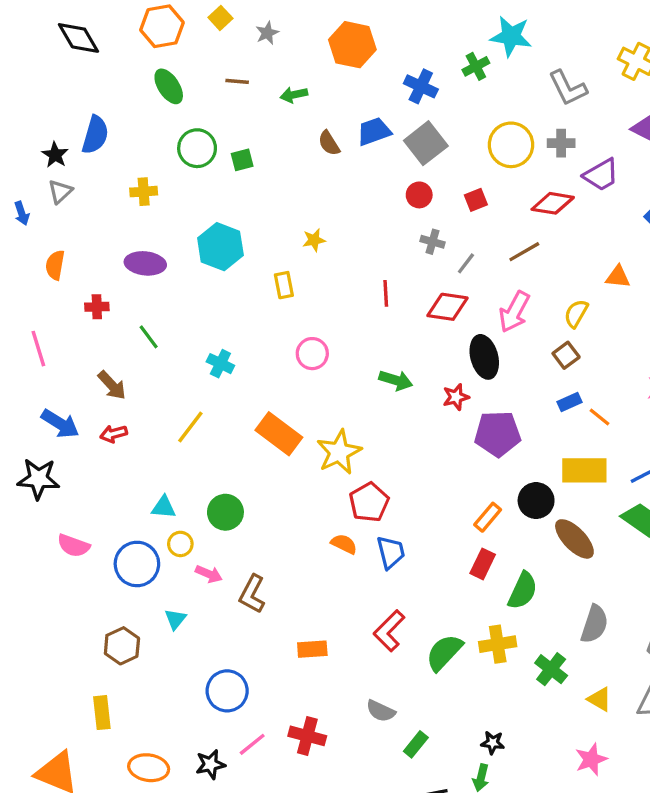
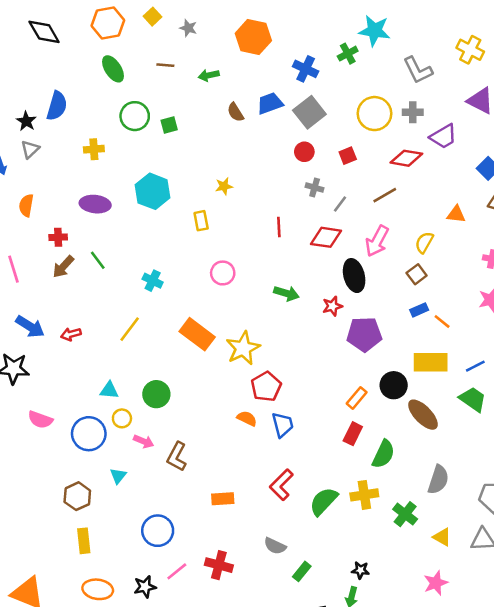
gray star: (267, 33) -> (188, 28), turned -30
brown arrow: (112, 385) -> (63, 267), moved, turned 85
yellow rectangle: (102, 713) -> (84, 541), moved

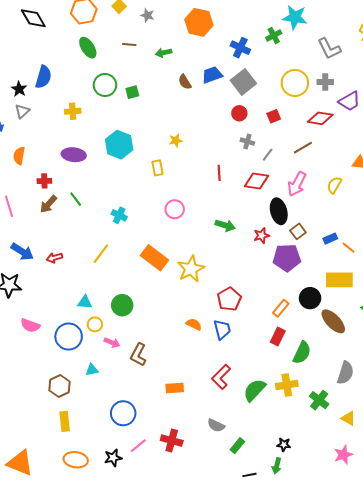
brown square: (417, 274) -> (298, 231), moved
red pentagon: (266, 387) -> (229, 299), moved
cyan triangle: (118, 476) -> (92, 370), turned 40

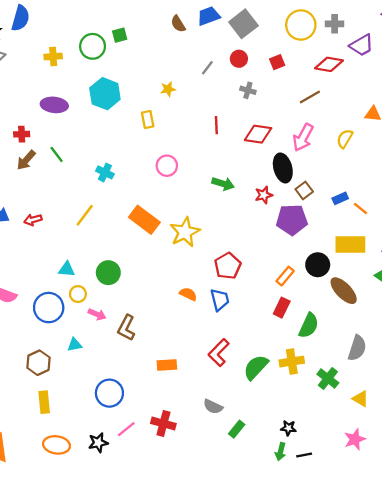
green circle: (105, 85) -> (93, 46), moved
gray line: (268, 155) -> (207, 68), moved
black line: (249, 475) -> (304, 455), moved

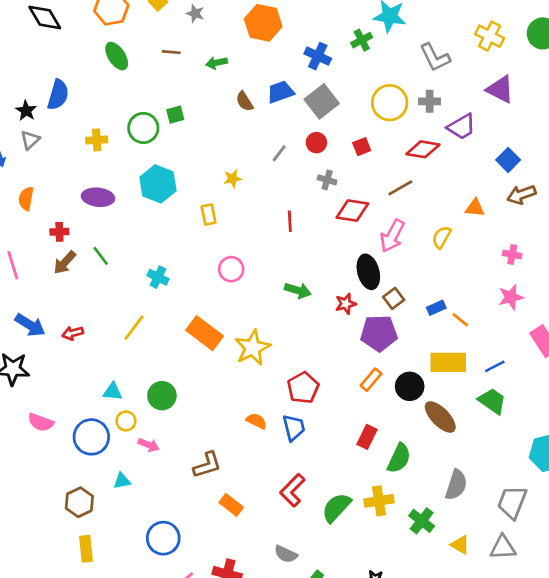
red diamond: (258, 134) -> (352, 211), moved
orange rectangle: (285, 276) -> (371, 380), moved
brown L-shape: (126, 328) -> (207, 465), moved, turned -135
orange rectangle: (167, 365) -> (231, 505), turned 42

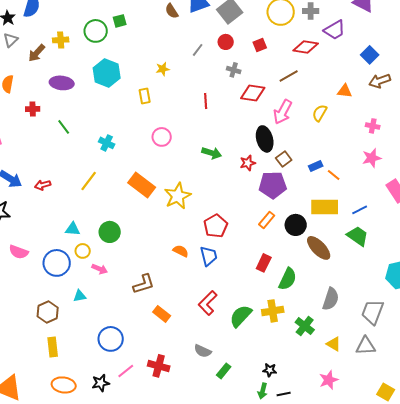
brown arrow: (65, 262) -> (37, 53), moved

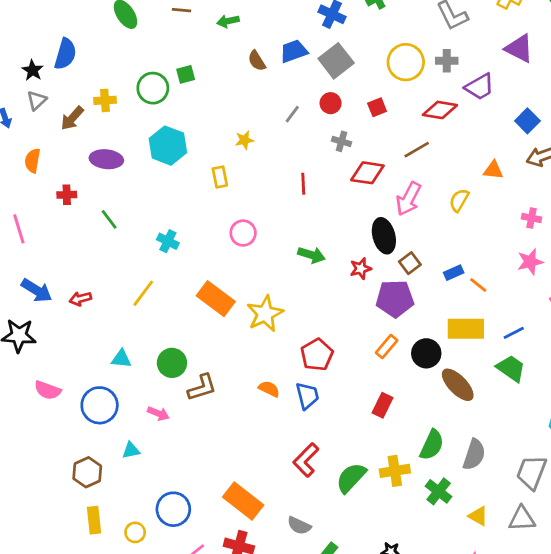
yellow circle: (83, 251) -> (135, 532), moved
green semicircle: (288, 279) -> (432, 445), moved
brown L-shape: (144, 284) -> (202, 388), moved
orange rectangle: (162, 314) -> (243, 501), moved, size x1.6

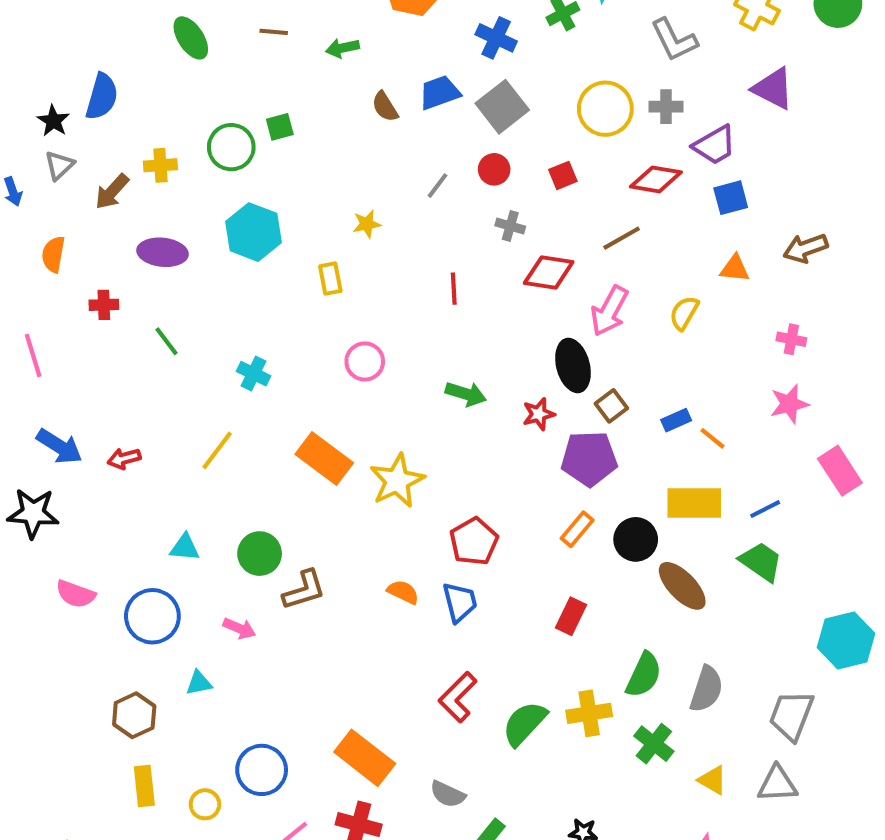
blue square: (527, 121) -> (731, 198), moved, turned 30

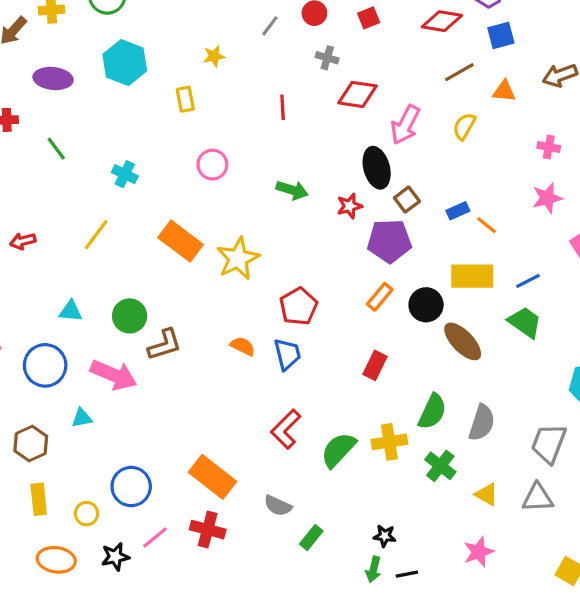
brown line: (622, 238) -> (459, 72), moved
pink arrow: (239, 628) -> (114, 375), size x1.8

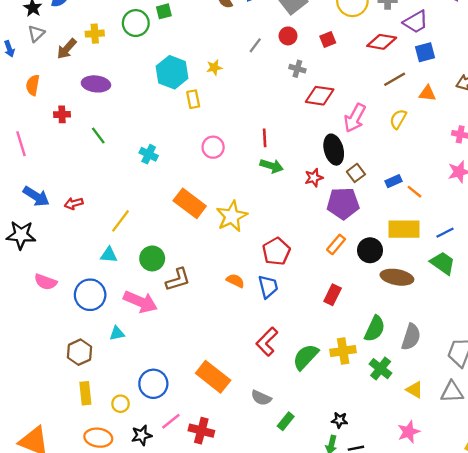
cyan hexagon: (125, 63) -> (172, 72), moved
red line: (283, 107) -> (265, 138), moved
yellow line: (96, 235) -> (121, 221), moved
brown ellipse: (463, 341) -> (397, 277), turned -36
red cross: (208, 530) -> (201, 431), moved

